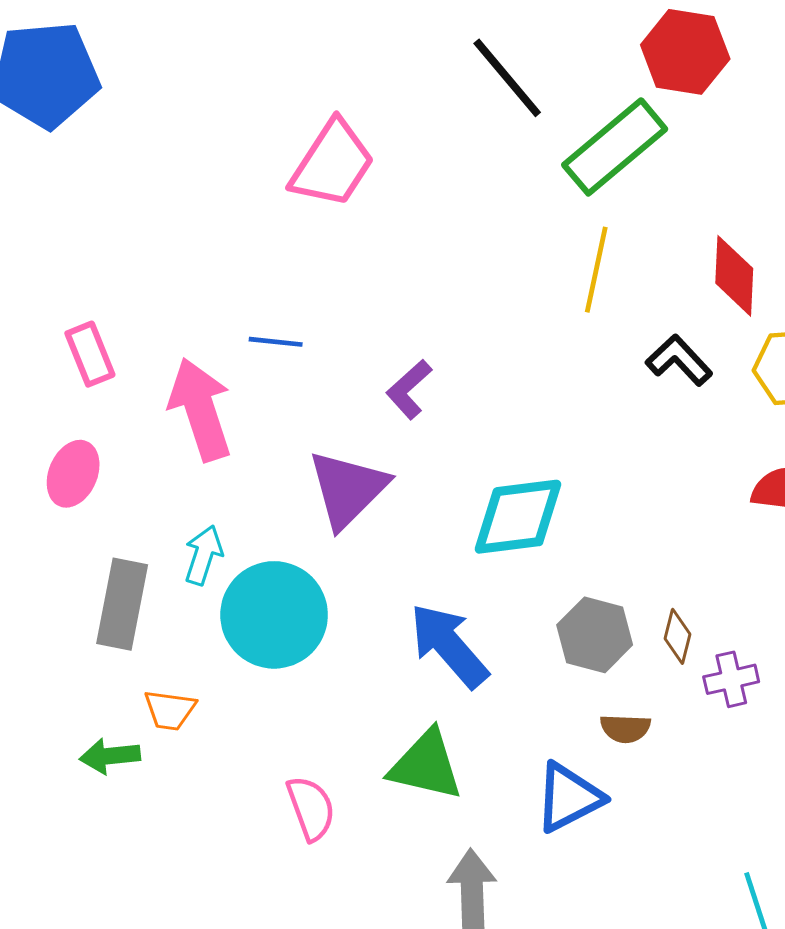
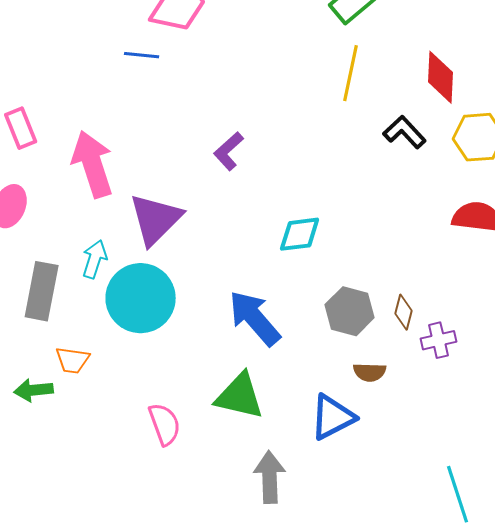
blue line: (276, 342) -> (142, 55), moved
purple triangle: (348, 489) -> (156, 219), moved
cyan diamond: (518, 517) -> (300, 234), size x0.7

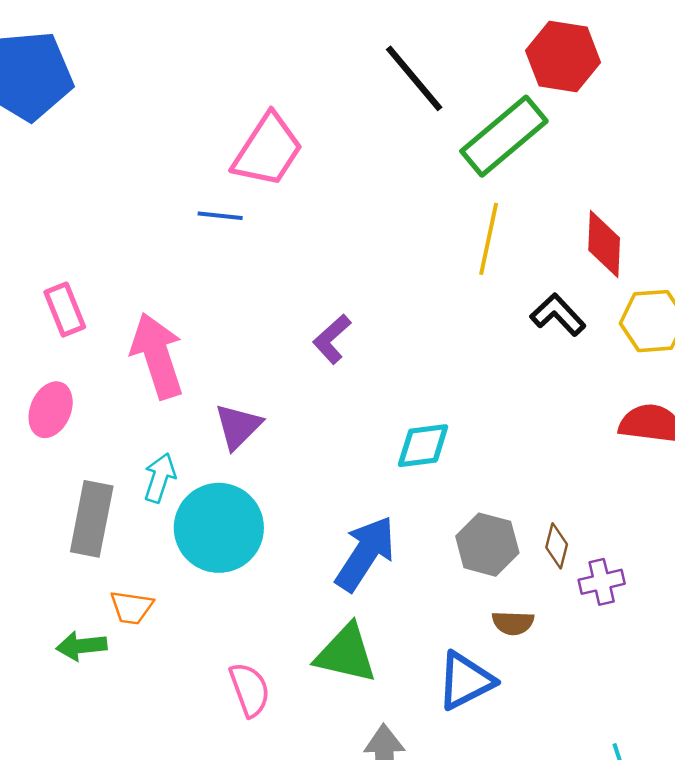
purple triangle: (156, 219) -> (238, 426), size x0.7
blue arrow: (255, 318) -> (365, 554), turned 74

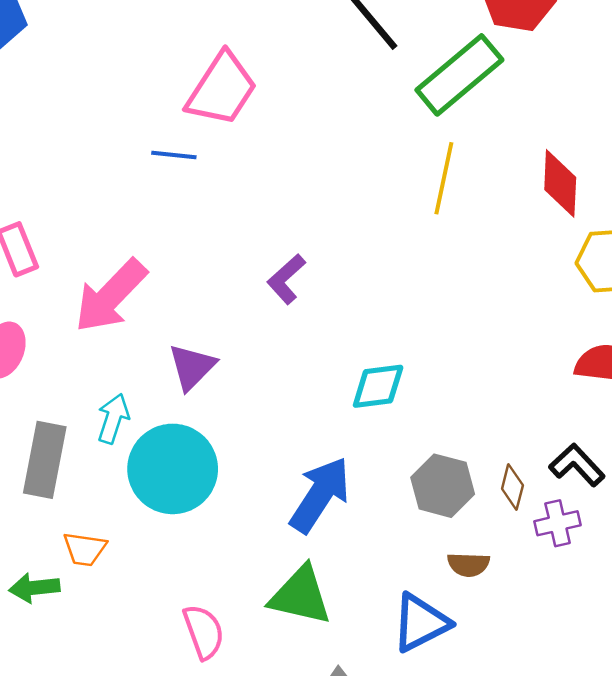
black L-shape: (558, 315) -> (577, 465), moved
pink arrow: (157, 356) -> (111, 296), turned -118

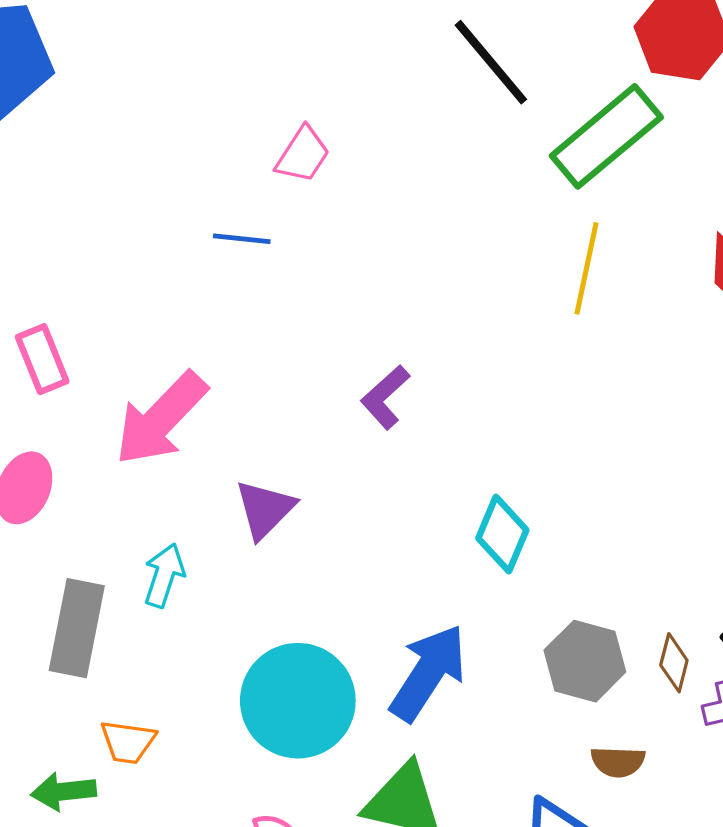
pink trapezoid: (222, 89) -> (303, 155), size x0.6
cyan diamond: (378, 386) -> (502, 534), turned -60
cyan circle: (173, 469) -> (298, 701), moved

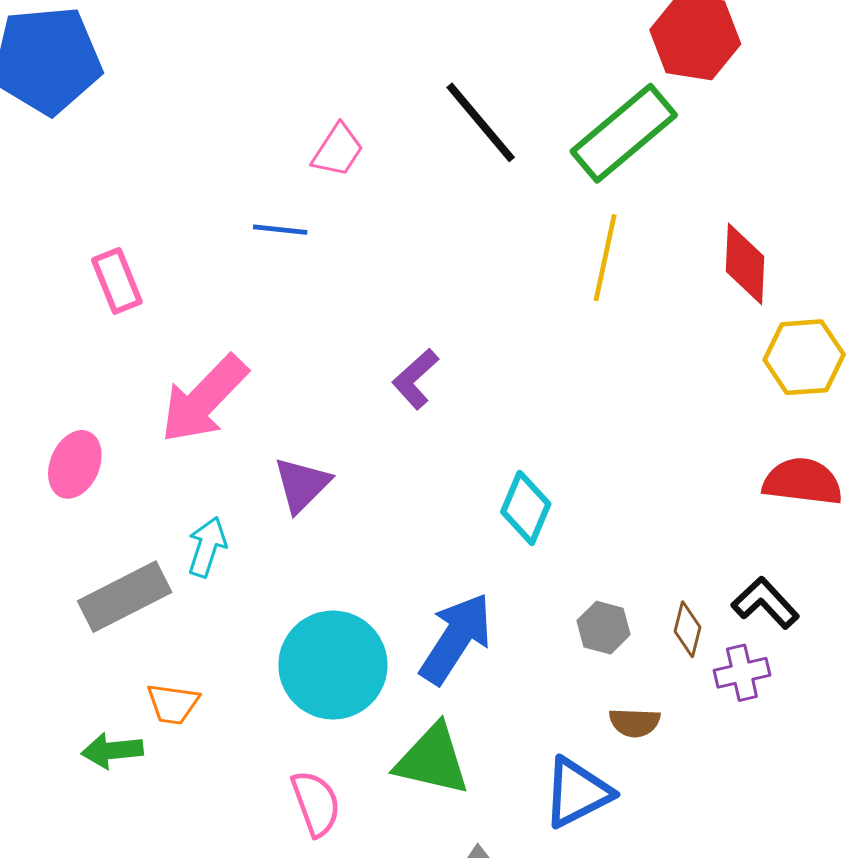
black line: (491, 62) -> (481, 122), moved
pink rectangle: (42, 359) -> (117, 281), moved
gray rectangle: (77, 628) -> (125, 597), turned 52
gray hexagon: (585, 661) -> (604, 628), size x0.7

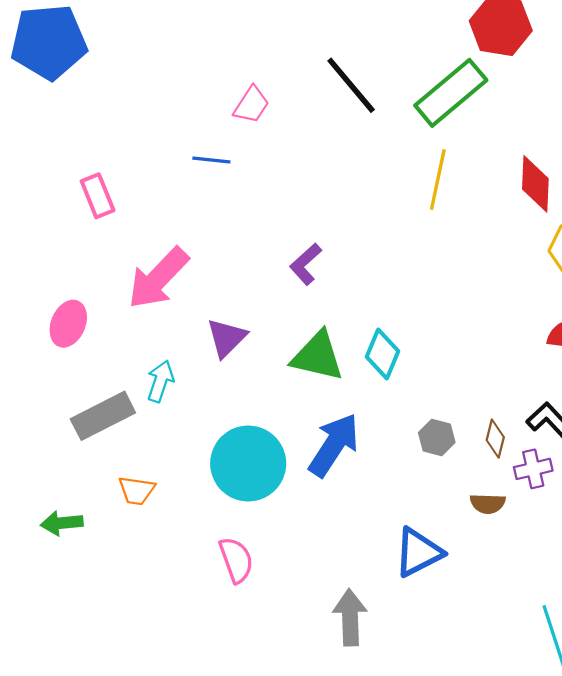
brown semicircle: (635, 723) -> (488, 504), moved
green arrow: (112, 751) -> (62, 523), moved
green triangle: (432, 760) -> (318, 356), moved

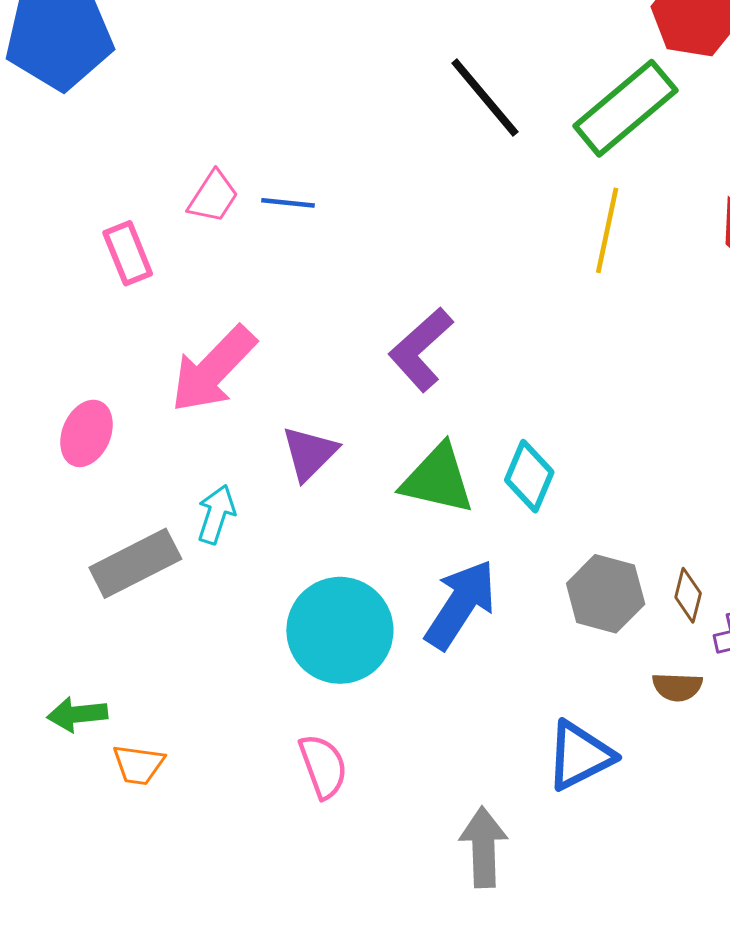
pink trapezoid: (251, 105) -> (213, 197), moved
purple L-shape: (306, 264) -> (421, 349), size x1.4
gray hexagon: (437, 437) -> (606, 594), size x1.5
orange trapezoid: (137, 491) -> (138, 765), moved

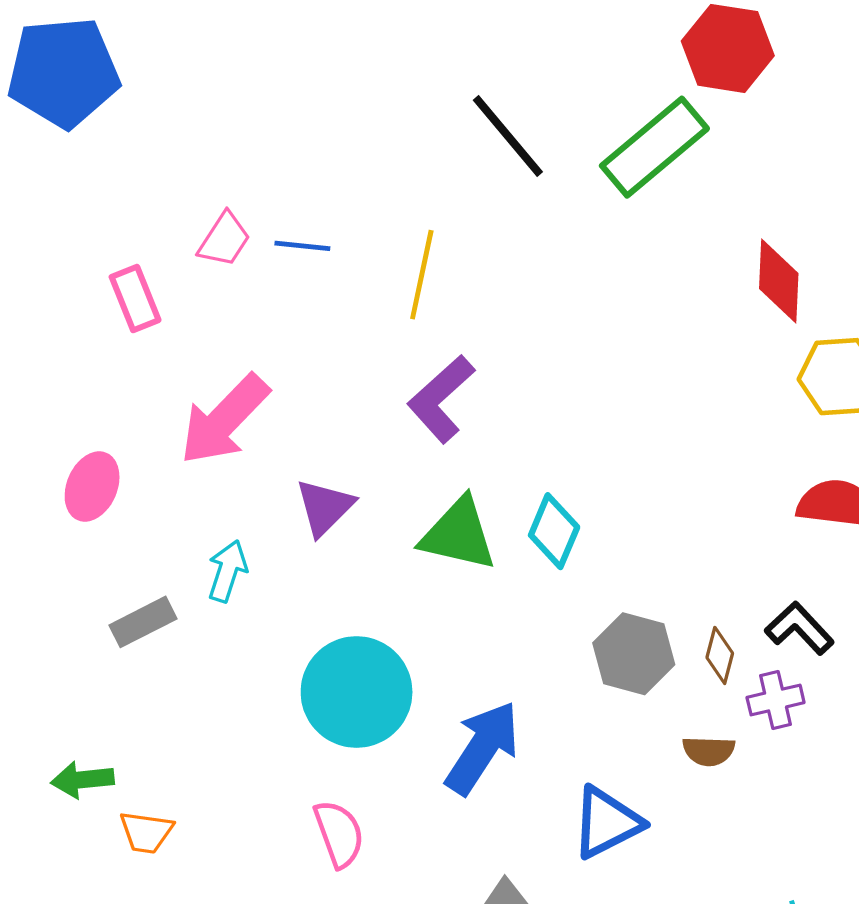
yellow line: (607, 230) -> (422, 275), moved
gray rectangle: (135, 563) -> (143, 622), size x0.7
blue arrow: (461, 604) -> (482, 748), moved

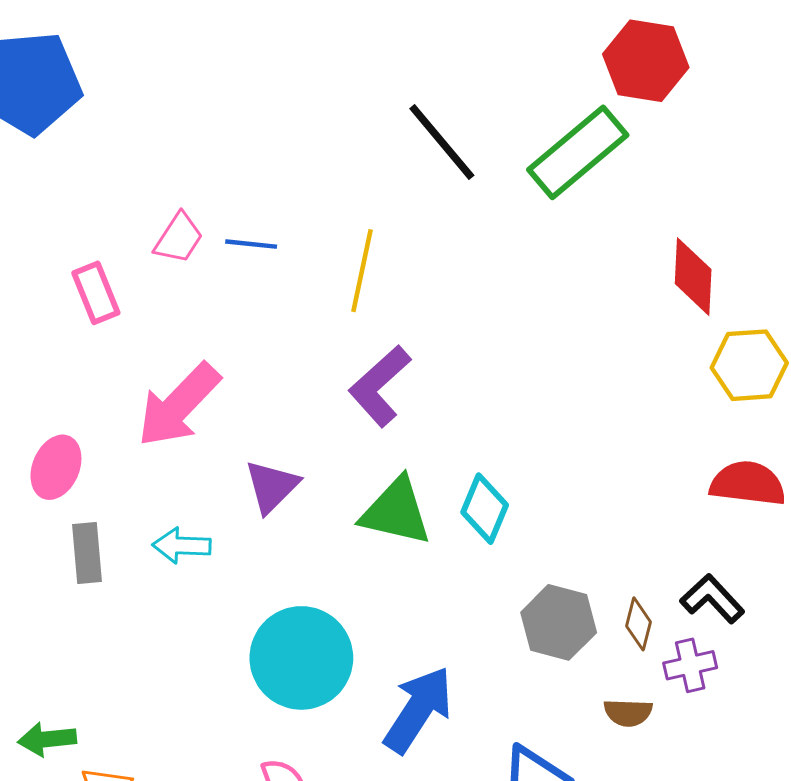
cyan arrow: (227, 571) -> (182, 546), turned -106
gray rectangle: (143, 622) -> (87, 553), moved, turned -68

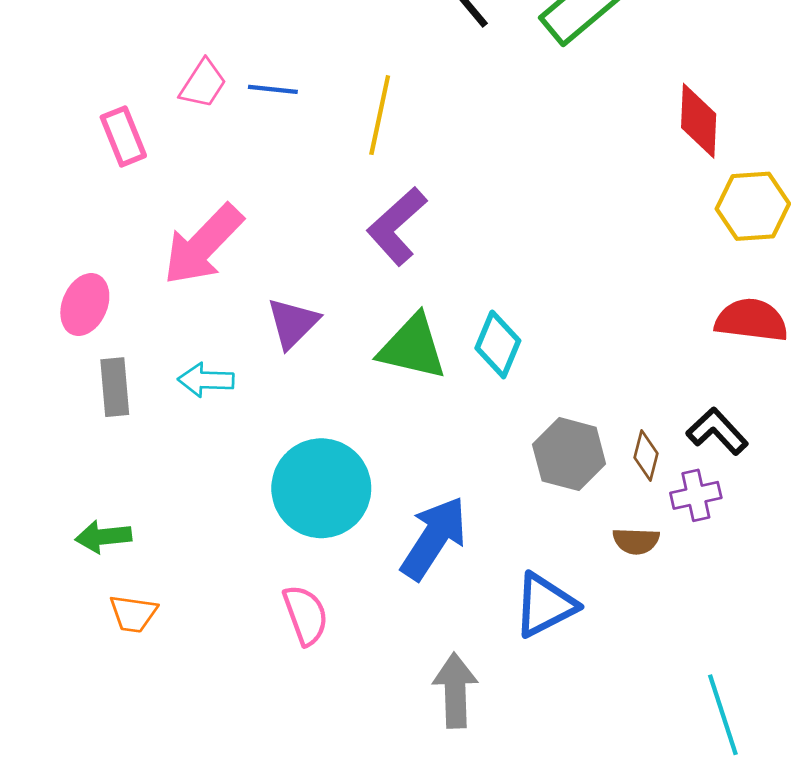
green arrow: (47, 739) -> (103, 537), moved

